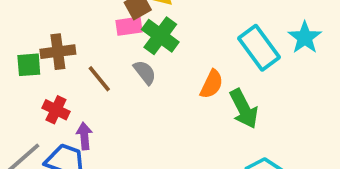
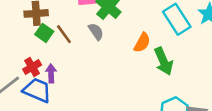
green square: (29, 65) -> (44, 33), moved, turned 36
red cross: (56, 110) -> (32, 67), moved, turned 30

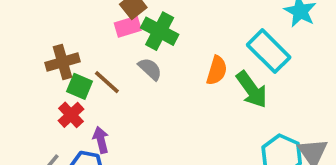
cyan rectangle: (177, 19) -> (269, 51), moved
red cross: (32, 67) -> (71, 115), moved

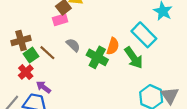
green cross: (160, 31) -> (97, 57), moved
green square: (80, 86) -> (31, 55), turned 32
purple arrow: (101, 140) -> (44, 87), turned -40

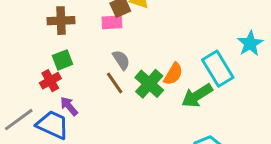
brown cross: (21, 41) -> (61, 21), moved
brown line: (47, 53) -> (115, 83), moved
green arrow: (134, 58) -> (197, 96), turned 80

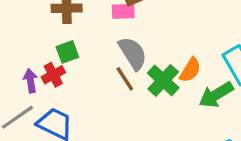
gray semicircle: (121, 60) -> (133, 53), size x1.5
purple arrow: (69, 106) -> (30, 81), moved, turned 30

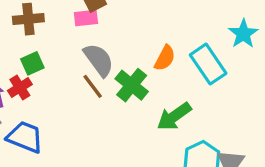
orange semicircle: (190, 70) -> (165, 58), moved
green arrow: (216, 95) -> (174, 116), moved

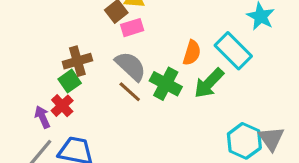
pink rectangle: (86, 18) -> (132, 28), moved
brown cross: (28, 19) -> (77, 61), moved
green arrow: (174, 116) -> (209, 83), moved

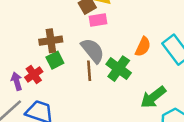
green square: (70, 81) -> (55, 60), moved
green arrow: (209, 83) -> (153, 97), moved
brown line: (130, 92) -> (89, 71), turned 36

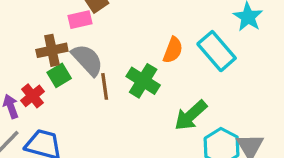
pink rectangle: (98, 20) -> (80, 20), moved
gray semicircle: (93, 51) -> (87, 60), moved

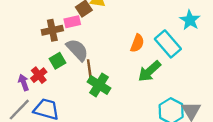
brown cross: (52, 50) -> (52, 30), moved
green cross: (143, 81) -> (99, 85), moved
green arrow: (191, 115) -> (149, 71), moved

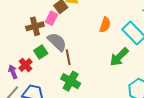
pink rectangle: (72, 22) -> (51, 18), turned -48
orange semicircle: (137, 43) -> (105, 25), moved
green cross: (99, 85) -> (71, 81), moved

